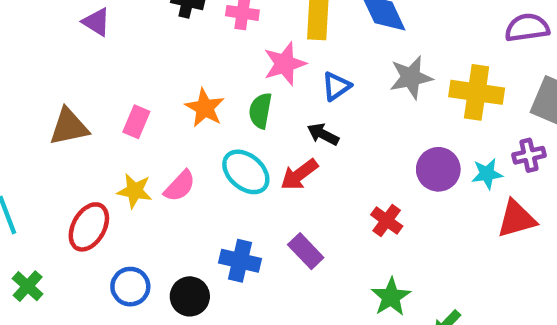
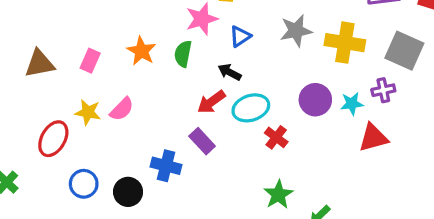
cyan ellipse: (246, 172) -> (251, 108), moved, turned -60
purple rectangle: (306, 251) -> (202, 141), moved

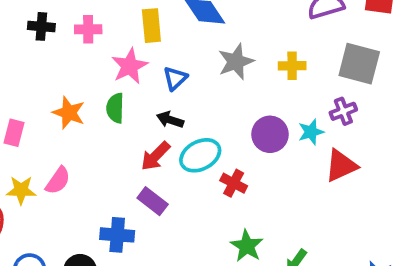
yellow cross: (345, 43) -> (292, 66), size x0.6

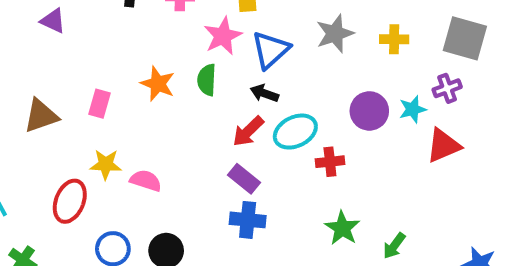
blue triangle: (175, 78) -> (271, 50), size x1.5
pink semicircle: (58, 181) -> (146, 181), moved, turned -108
red cross: (234, 183) -> (330, 162), turned -35
blue cross: (117, 235) -> (248, 220), moved

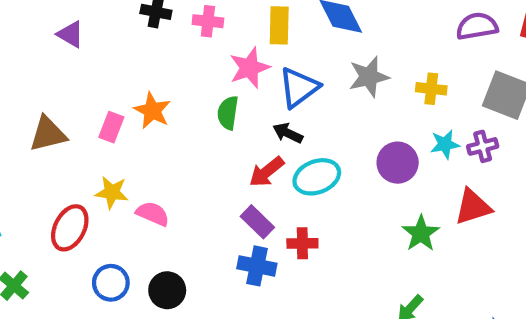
orange star: (158, 84) -> (152, 111), moved
cyan star: (413, 109) -> (445, 144), moved
red cross: (330, 162) -> (302, 243), moved
green star: (342, 228) -> (421, 233), moved

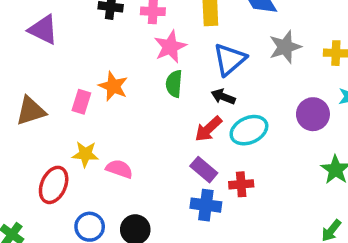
purple triangle: (70, 34) -> (43, 30), size x1.4
pink star: (249, 68) -> (170, 47), moved

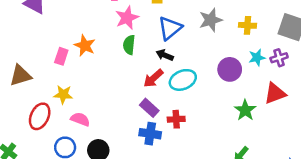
brown triangle: (31, 111) -> (20, 75), moved
pink semicircle: (119, 169) -> (80, 119), moved

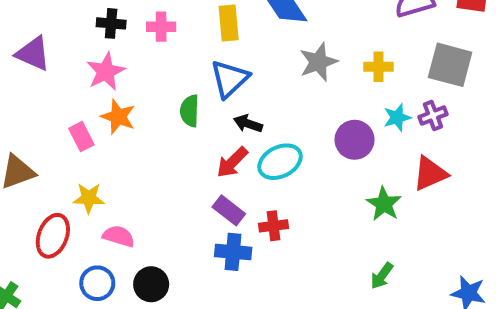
pink star: (127, 18) -> (106, 72), moved
blue triangle: (170, 28) -> (230, 79), moved
pink rectangle: (61, 56) -> (81, 137), turned -42

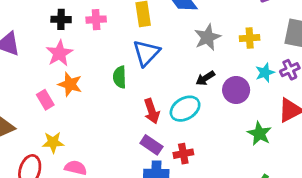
black arrow: (248, 124) -> (205, 78), moved, turned -48
red arrow: (232, 162) -> (152, 111), turned -60

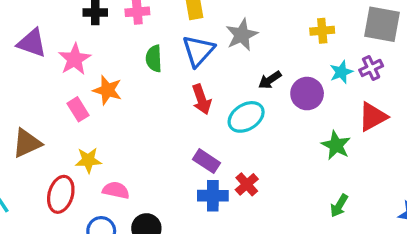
gray star: (207, 37) -> (242, 35), moved
pink star: (59, 53) -> (75, 59), moved
green semicircle: (120, 77) -> (154, 59), moved
red arrow: (152, 111) -> (202, 99), moved
red cross: (183, 154) -> (247, 184), moved, turned -30

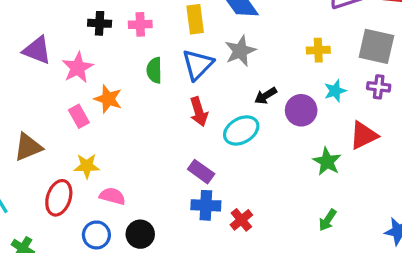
purple cross: (371, 68) -> (379, 87), moved, turned 30
red cross: (247, 184) -> (241, 220), moved

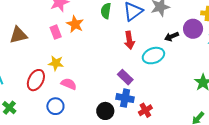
purple circle: (301, 110) -> (193, 29), moved
brown triangle: (28, 147) -> (18, 35), moved
black circle: (140, 234) -> (105, 111), moved

